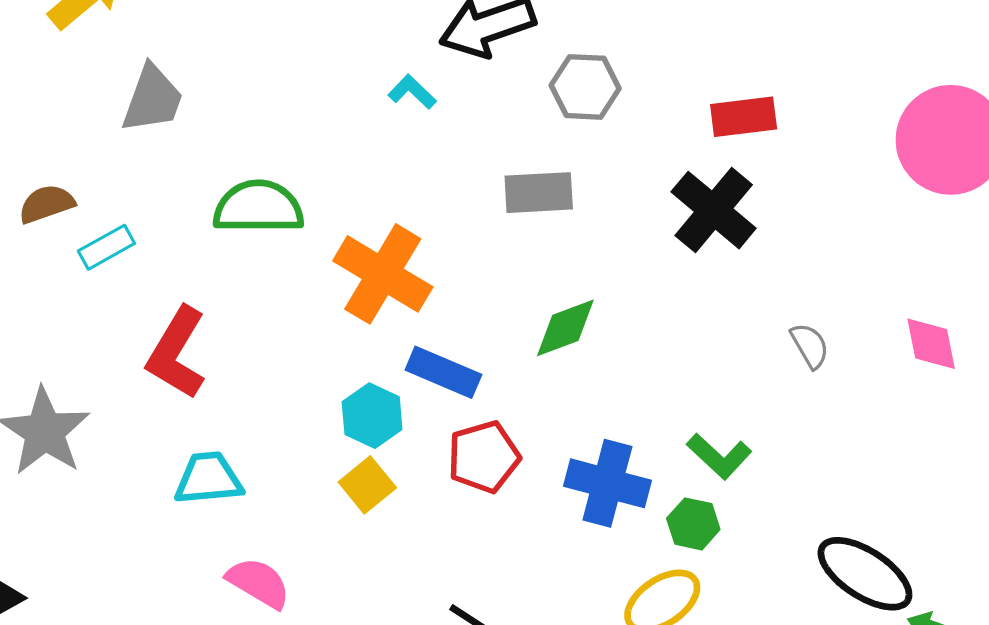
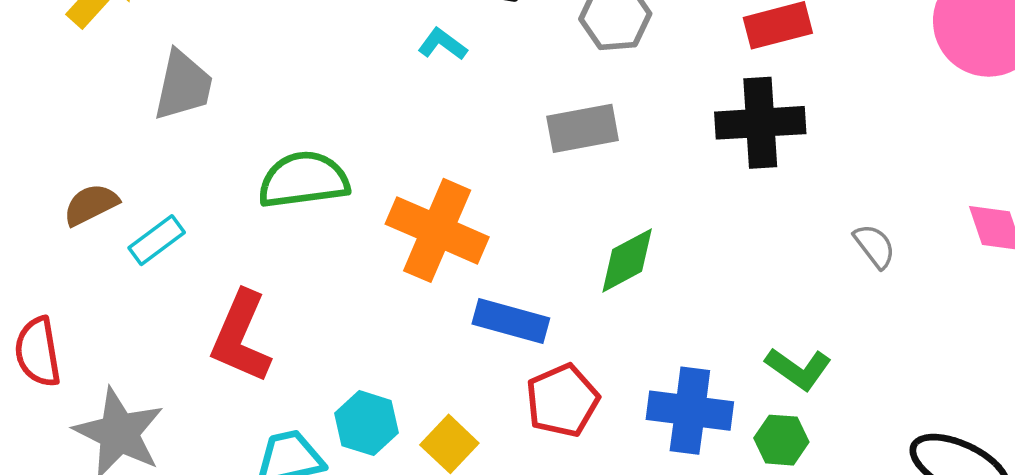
black cross: (714, 210) -> (760, 123), turned -36
cyan hexagon: (372, 416) -> (366, 423), moved

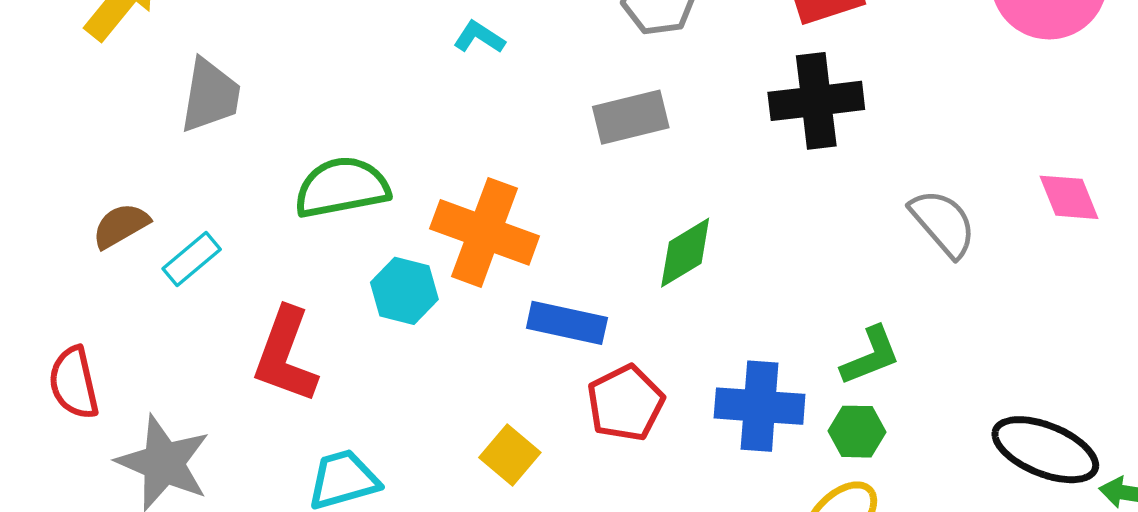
gray semicircle: (875, 246) -> (943, 223), size x1.5
green L-shape: (798, 369) -> (871, 356), turned -54
cyan hexagon: (366, 423) -> (404, 291), moved

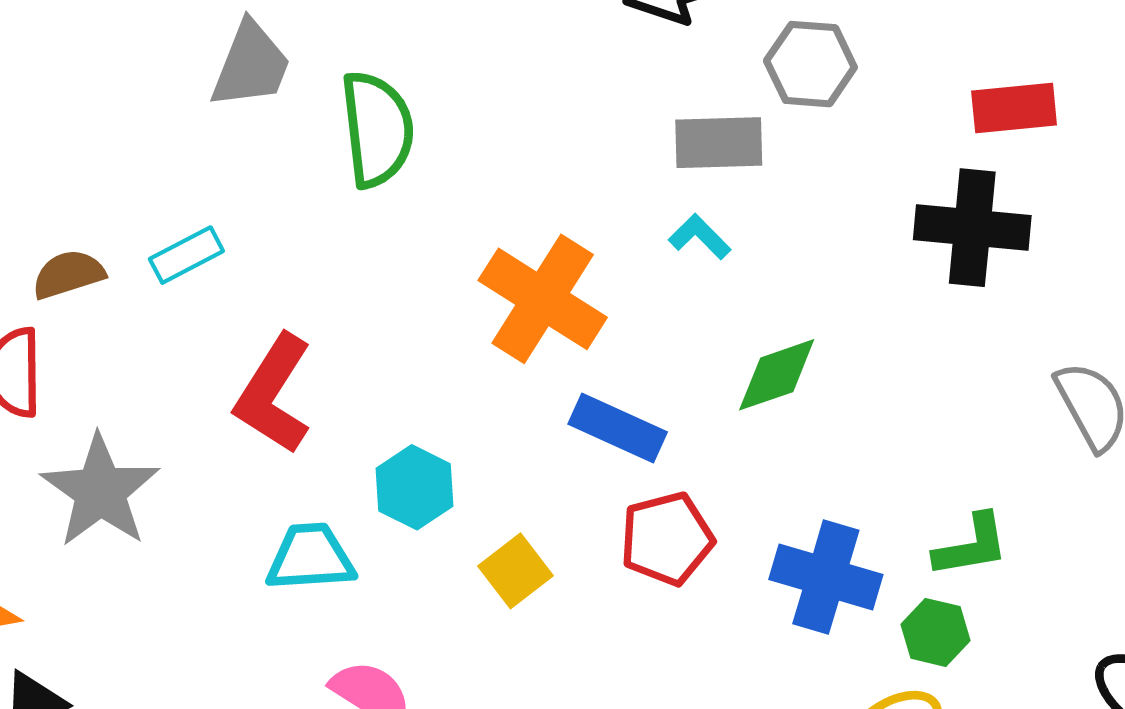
cyan L-shape: (479, 37) -> (700, 237), moved
gray rectangle: (631, 117) -> (719, 143), moved
green semicircle: (342, 187) -> (377, 129), moved, turned 82
brown semicircle: (121, 226) -> (68, 274), moved
cyan hexagon: (404, 291) -> (414, 487), moved

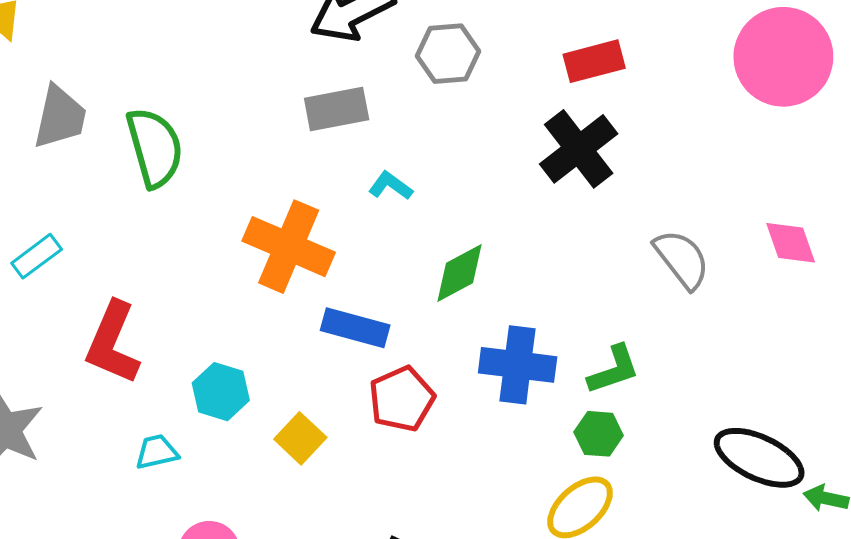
gray rectangle: (719, 143) -> (337, 109), moved
black cross: (972, 228) -> (579, 149), turned -34
cyan trapezoid: (310, 557) -> (157, 452), size x0.7
blue cross: (826, 577) -> (518, 365), moved

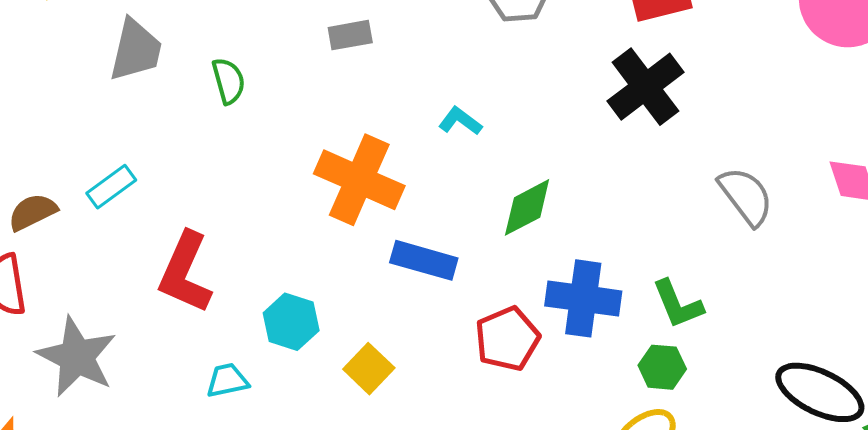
gray rectangle: (337, 109) -> (350, 35), moved, size x0.7
green semicircle: (155, 147) -> (229, 81), size x0.6
green L-shape: (614, 370) -> (678, 304), turned 86
red pentagon: (402, 399) -> (507, 339), moved

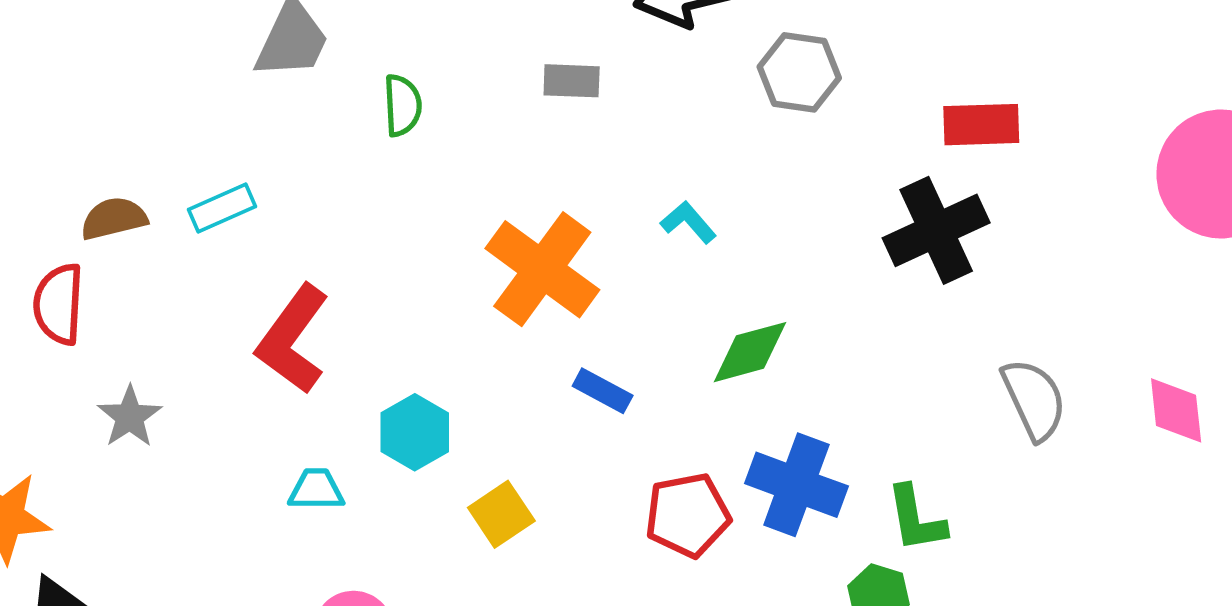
blue rectangle: (424, 260) -> (603, 391), size x0.7
gray star: (77, 357) -> (130, 417), size x0.6

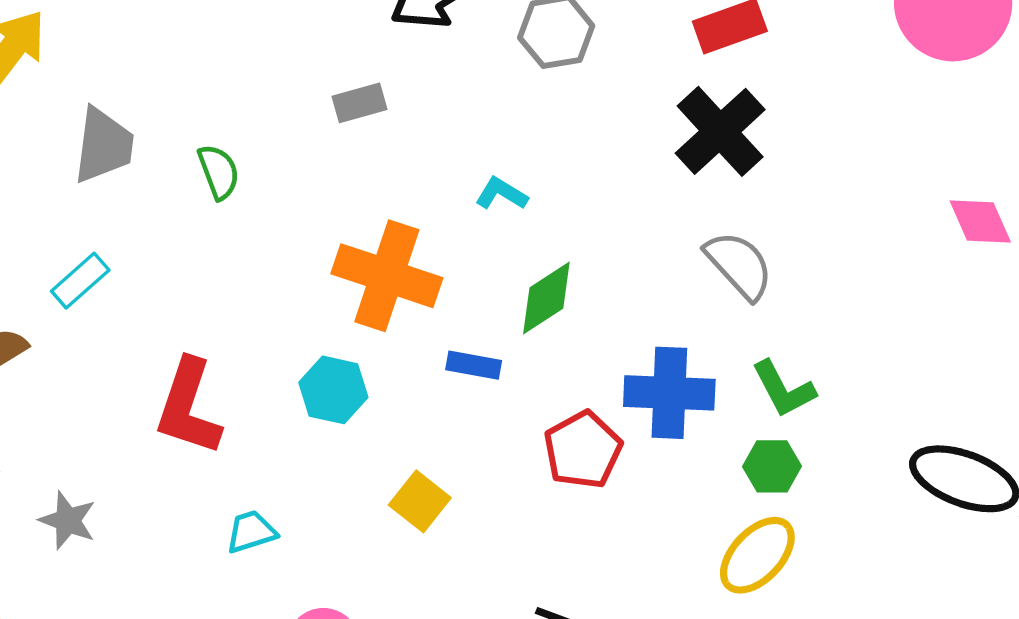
cyan rectangle: (222, 208) -> (80, 281), moved
green diamond: (750, 352) -> (546, 298), moved
gray semicircle: (1034, 399) -> (739, 265), moved
cyan hexagon: (415, 432) -> (333, 390), moved

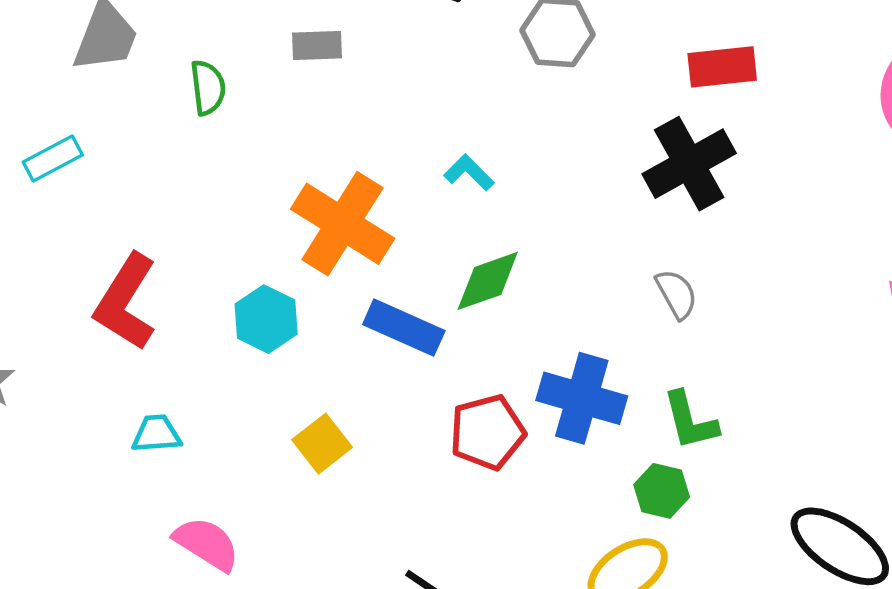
gray rectangle: (360, 103) -> (317, 45), moved
gray semicircle: (739, 265) -> (677, 294), size x0.7
blue rectangle: (474, 365) -> (404, 328), size x1.5

